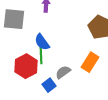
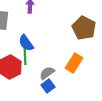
blue square: (49, 85) -> (48, 86), moved

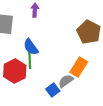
gray semicircle: (47, 73) -> (66, 81), moved

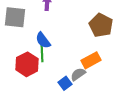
orange rectangle: (79, 67) -> (91, 60), turned 30

